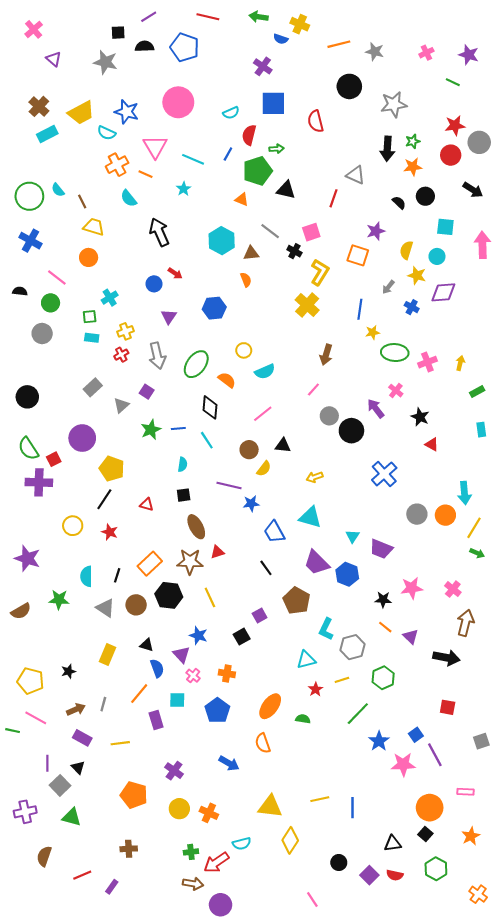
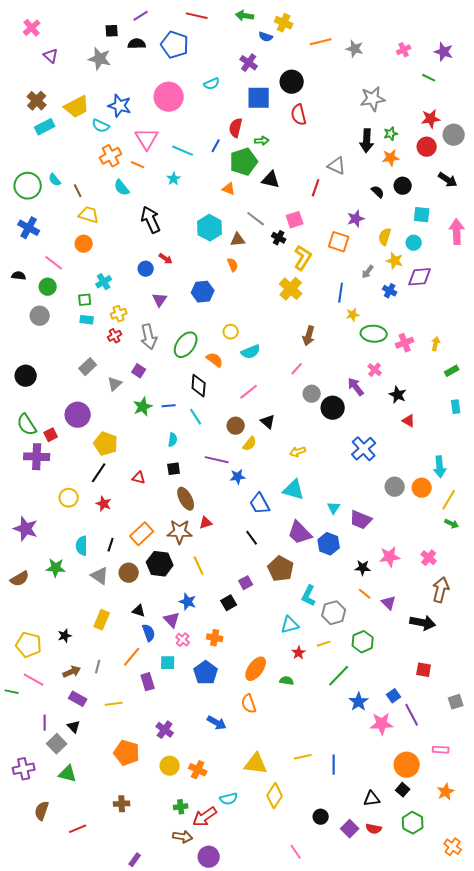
black circle: (349, 86) -> (292, 82), moved
cyan semicircle: (231, 113) -> (212, 84), moved
black triangle: (283, 445) -> (268, 422), turned 35
purple rectangle: (112, 887) -> (135, 860), moved

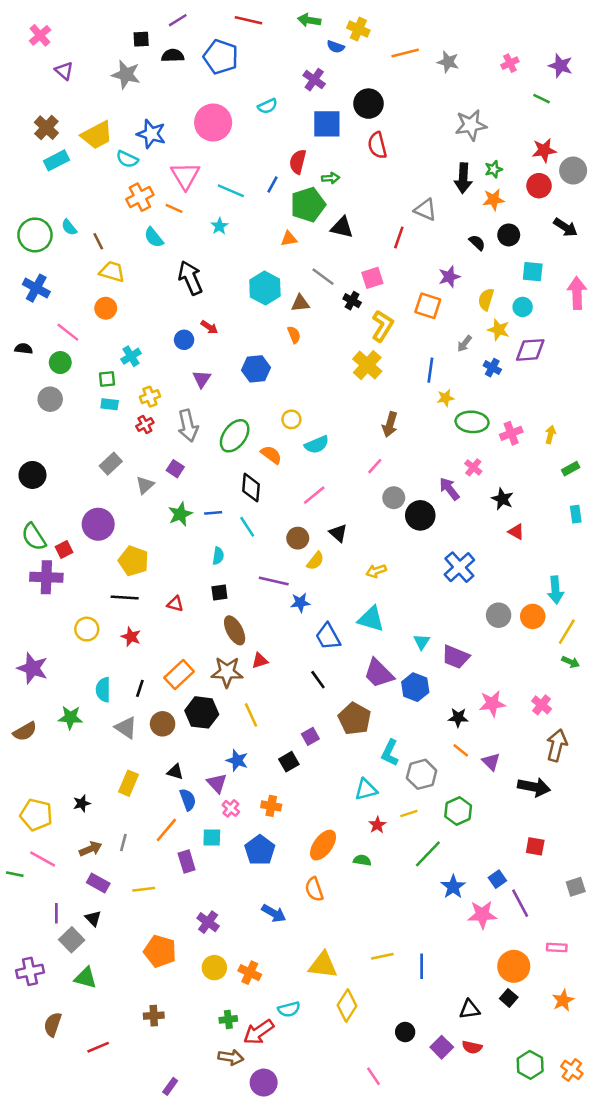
orange triangle: (229, 189) -> (289, 239), turned -32
black line: (99, 473) -> (125, 597), turned 60
green hexagon: (413, 823) -> (530, 1065), moved

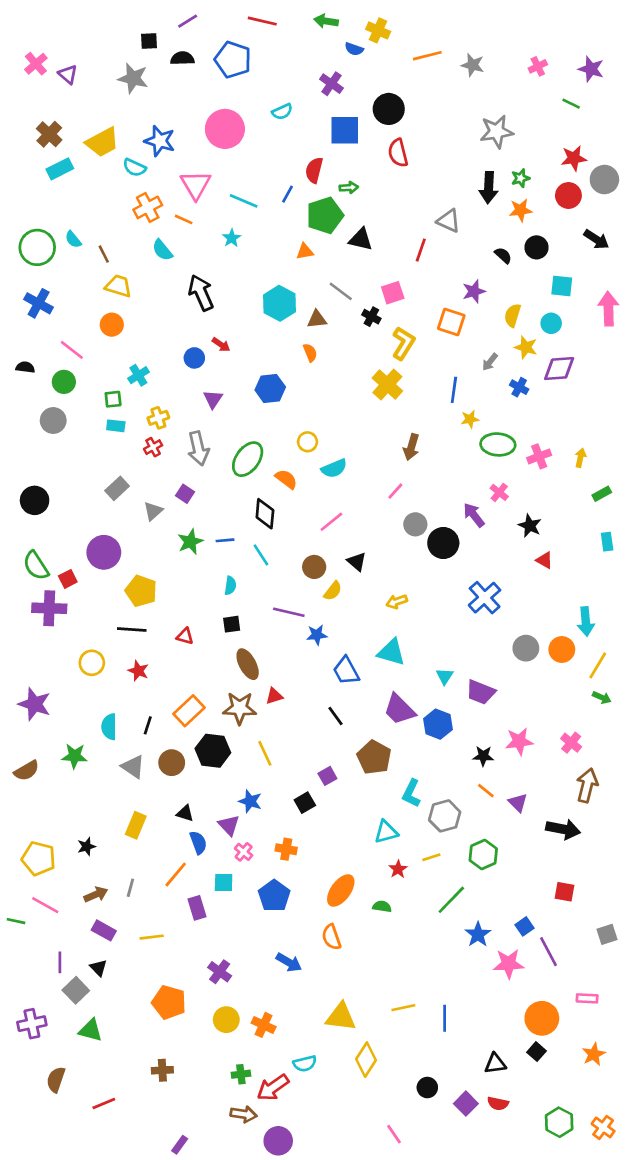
pink cross: (40, 35) -> (36, 64), moved

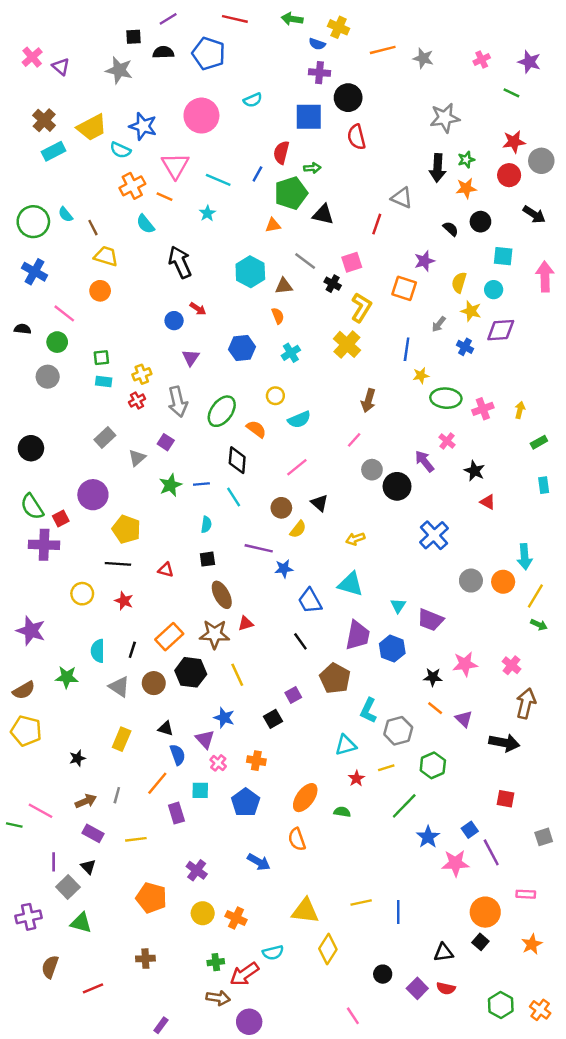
purple cross: (331, 84) -> (319, 73), moved, turned -30
cyan cross: (138, 375) -> (291, 353), moved
purple trapezoid: (399, 709) -> (358, 635), turned -124
yellow pentagon: (39, 859) -> (26, 731), moved

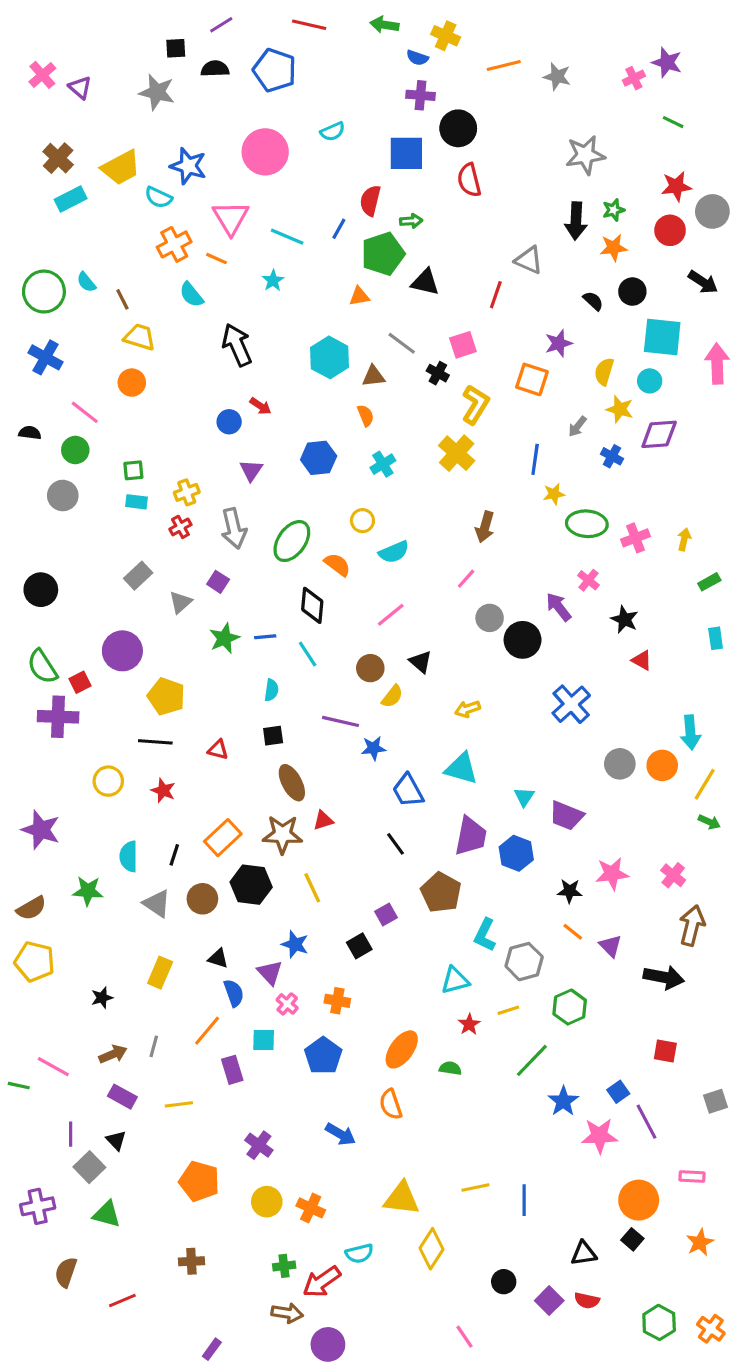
purple star: (529, 62) -> (667, 62), moved
cyan square: (503, 256) -> (662, 337), size x1.5

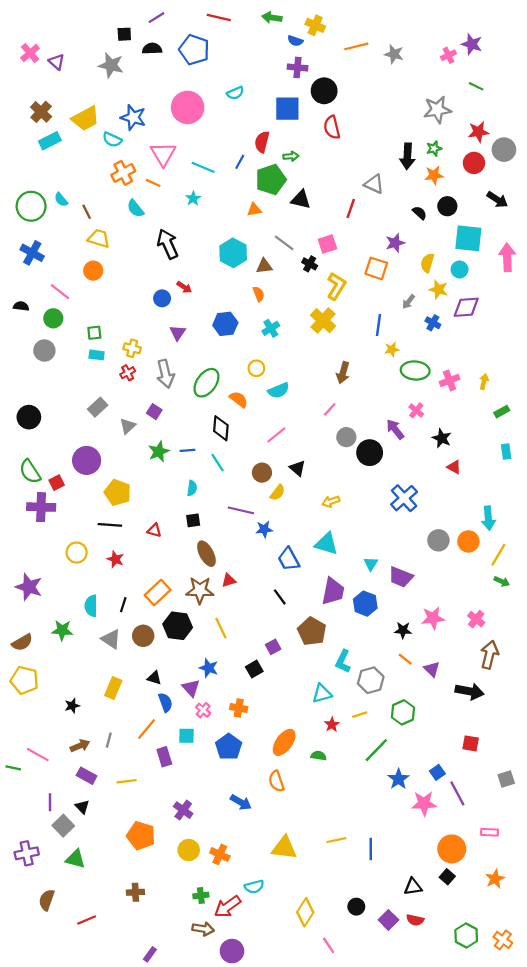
gray star: (585, 155) -> (437, 110), moved
yellow cross: (187, 492) -> (132, 348), turned 35
yellow diamond: (432, 1249) -> (305, 912), moved

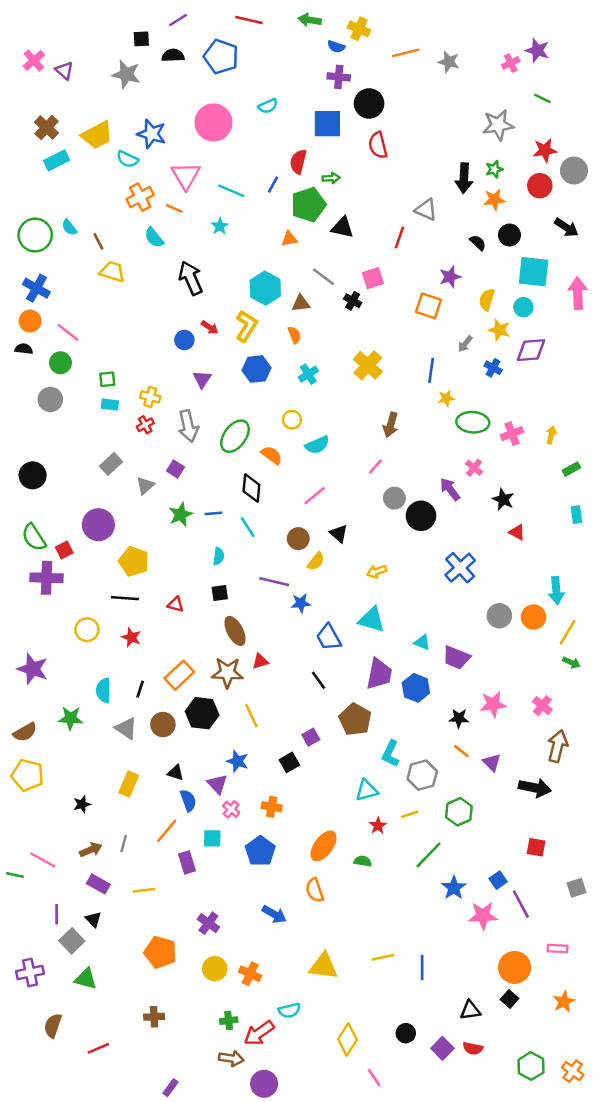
orange circle: (93, 271) -> (30, 321), moved
yellow L-shape: (336, 286) -> (246, 326), moved
cyan triangle: (371, 564) -> (422, 642), turned -40

